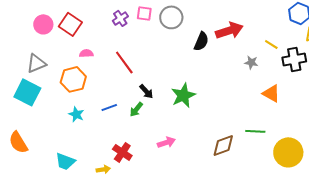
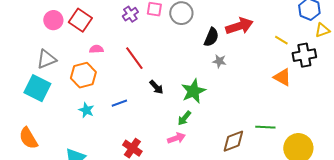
gray star: (251, 62) -> (219, 61), moved
orange triangle: (271, 93) -> (282, 77), moved
green arrow: (136, 109) -> (184, 118), moved

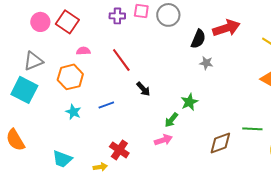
purple cross: (130, 14) -> (117, 16), turned 35
green star: (193, 91) -> (189, 102), moved, size x0.7

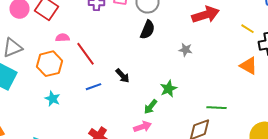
black semicircle: (198, 39) -> (148, 30), moved
red line: (121, 60) -> (86, 54), moved
blue line: (106, 105) -> (94, 87), moved
green line: (252, 129) -> (216, 108), moved

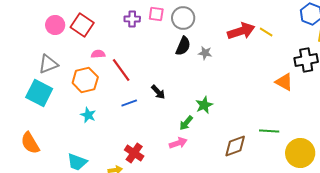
yellow line: (248, 29) -> (266, 32), moved
gray star: (186, 50) -> (205, 53), moved
green line: (216, 108) -> (269, 131), moved

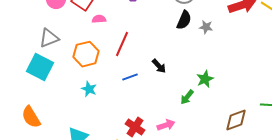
pink semicircle: (98, 54) -> (99, 19), moved
red line: (121, 70) -> (122, 44), turned 60
pink arrow: (178, 143) -> (166, 125), moved

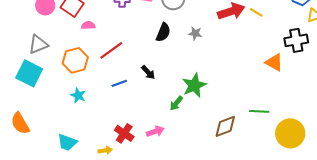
black semicircle: (184, 20) -> (163, 32), moved
red line: (122, 44) -> (111, 50), turned 30
green star: (205, 79) -> (194, 85), size x1.4

